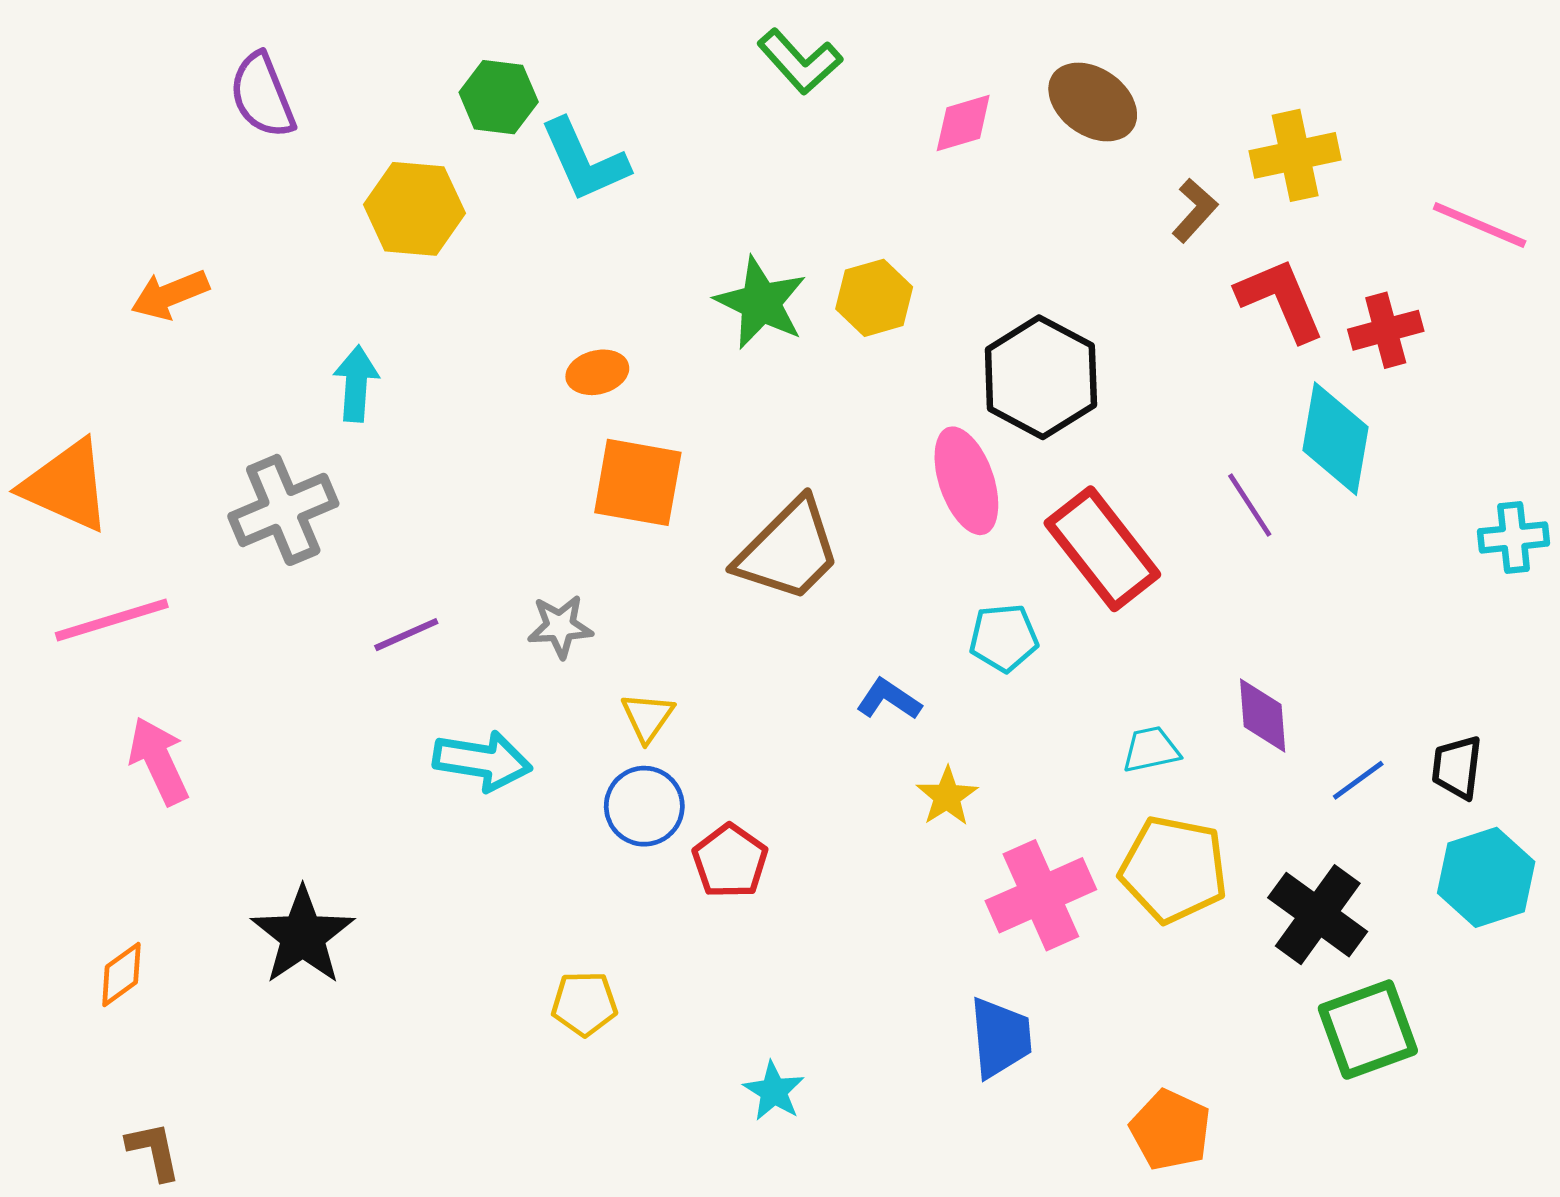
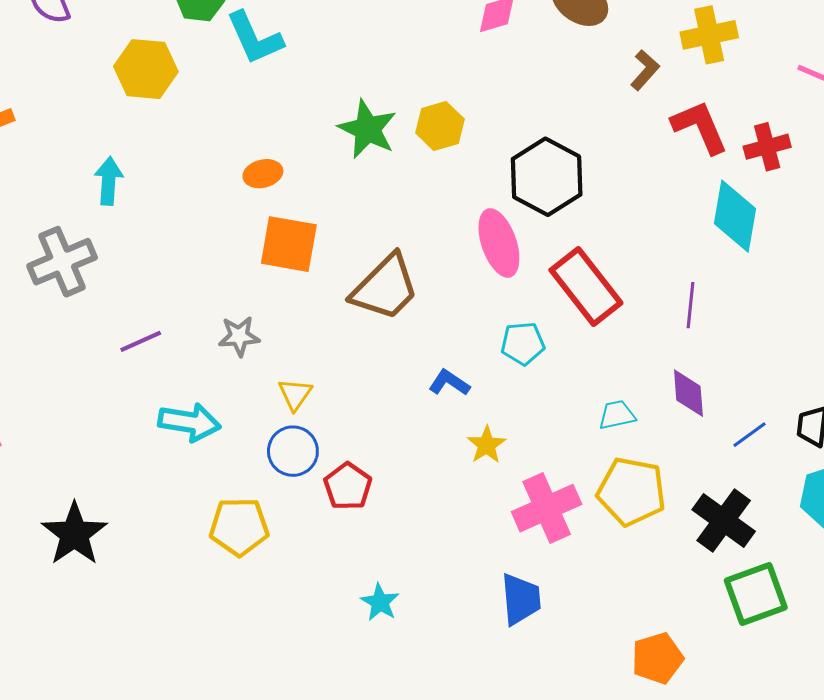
purple line: (1250, 505) -> (691, 305), moved, turned 39
yellow pentagon: (584, 1004) -> (239, 527), moved, size x1.4
cyan star: (774, 1091) -> (380, 602), moved
orange pentagon: (1170, 1130) -> (657, 658), moved, turned 30

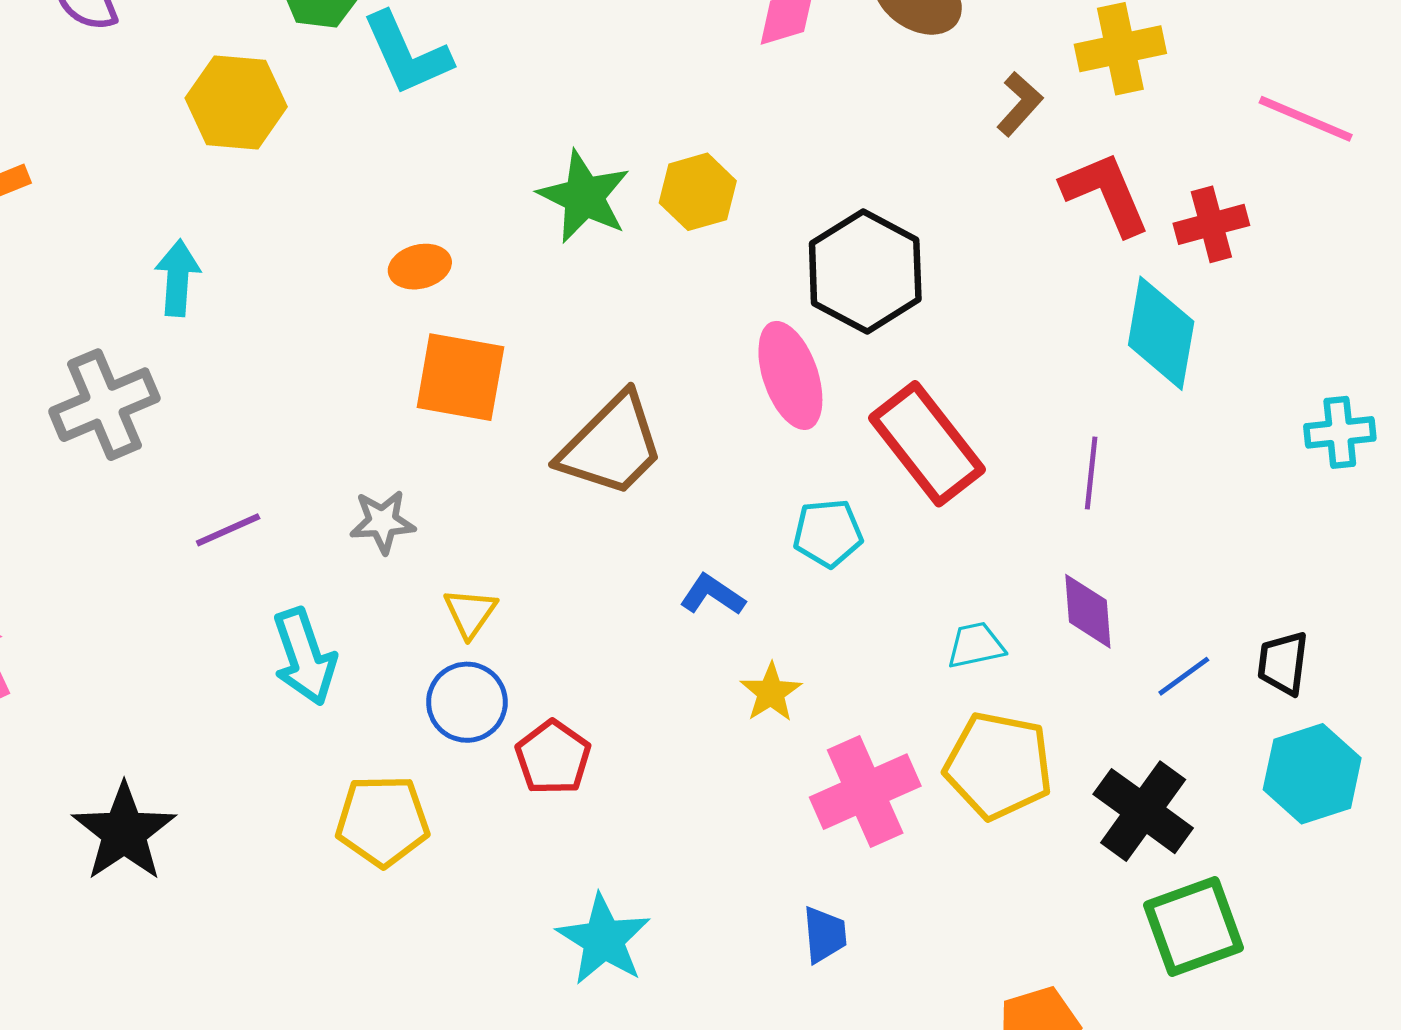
cyan arrow: (189, 422) -> (304, 657), turned 62
blue trapezoid: (521, 599) -> (825, 935), size x0.7
cyan star: (380, 602) -> (603, 939), size x1.5

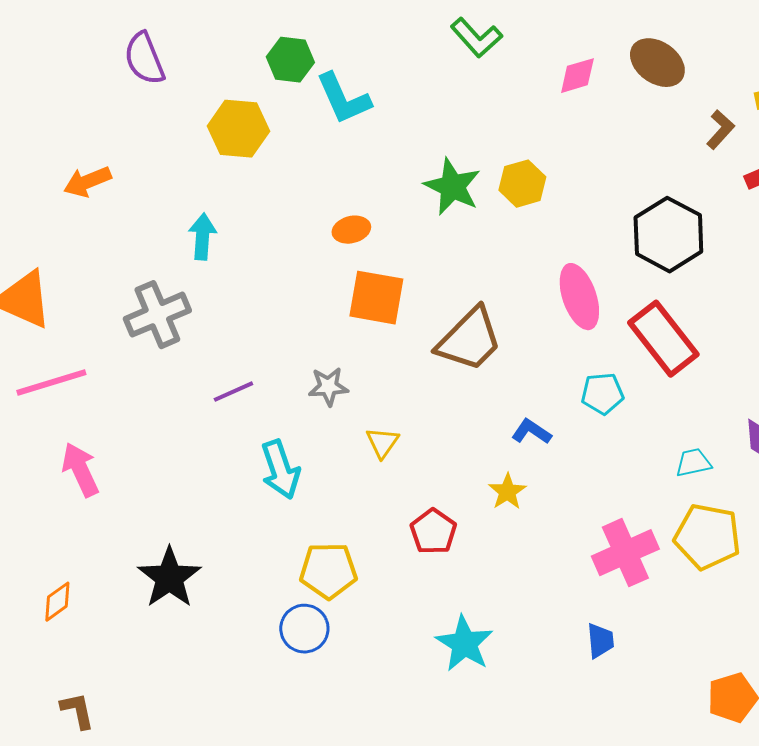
black hexagon: (865, 271) -> (668, 235), moved
yellow star: (771, 692) -> (507, 492), moved
blue circle: (467, 702) -> (304, 629), moved

